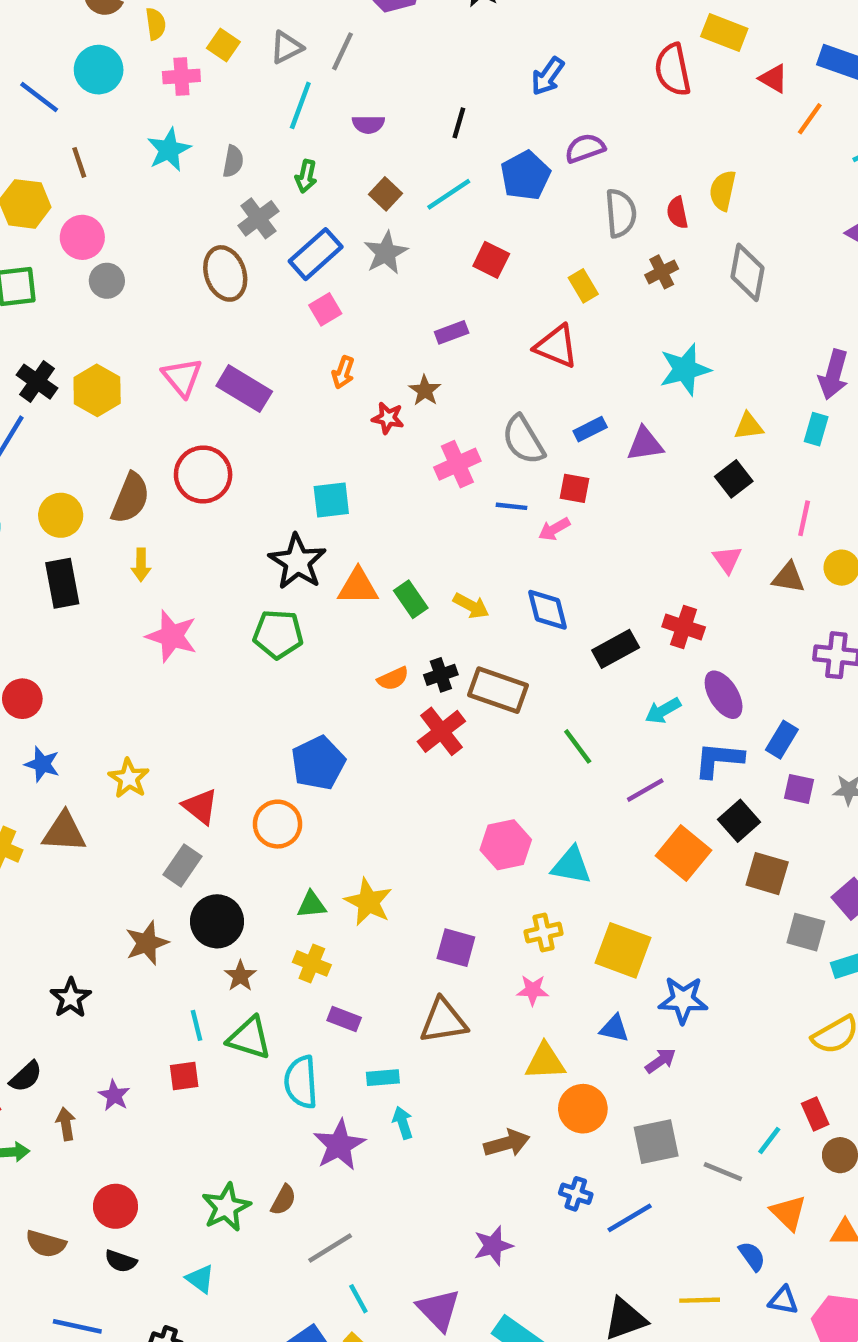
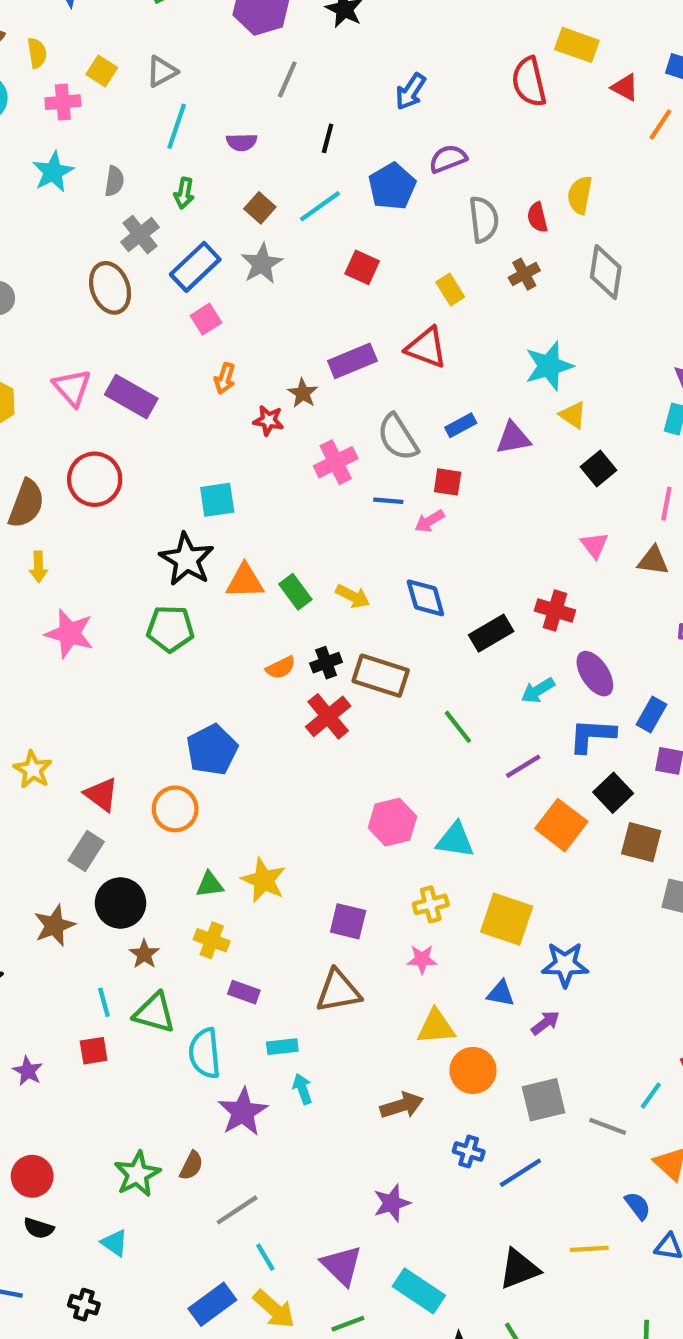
gray line: (342, 51) -> (287, 79), moved
purple rectangle: (452, 332) -> (352, 361), moved, size x1.5
yellow triangle: (749, 426) -> (573, 415), moved, turned 44

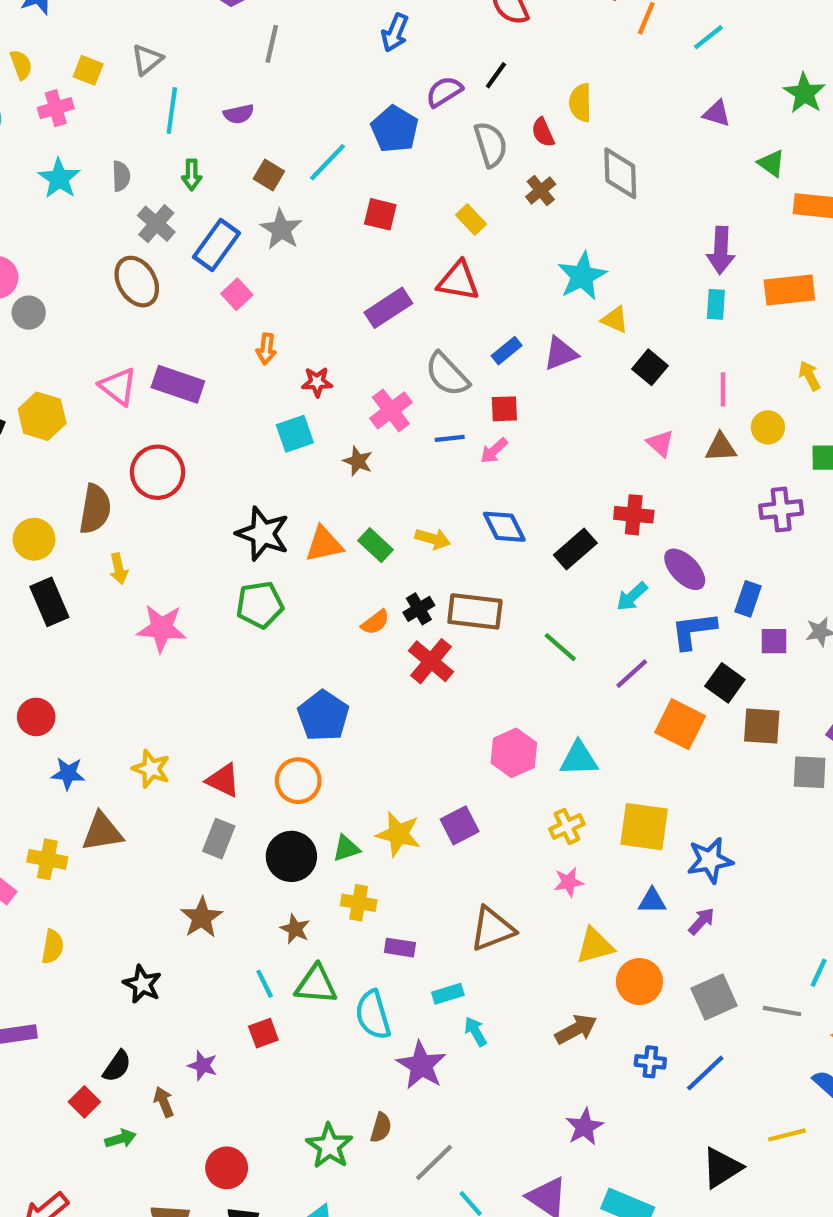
black line: (328, 138) -> (496, 75), moved, turned 32
brown star: (303, 393) -> (358, 461), moved
cyan square: (217, 500) -> (295, 434), moved
black circle: (120, 903) -> (291, 856), moved
purple square: (348, 921) -> (460, 825), moved, turned -30

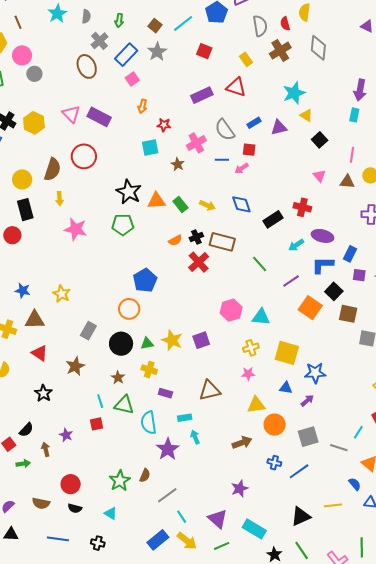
brown cross: (541, 190) -> (280, 51), size x1.5
purple ellipse: (685, 569) -> (322, 236), turned -40
red circle: (36, 717) -> (12, 235), moved
red triangle: (223, 780) -> (40, 353), moved

